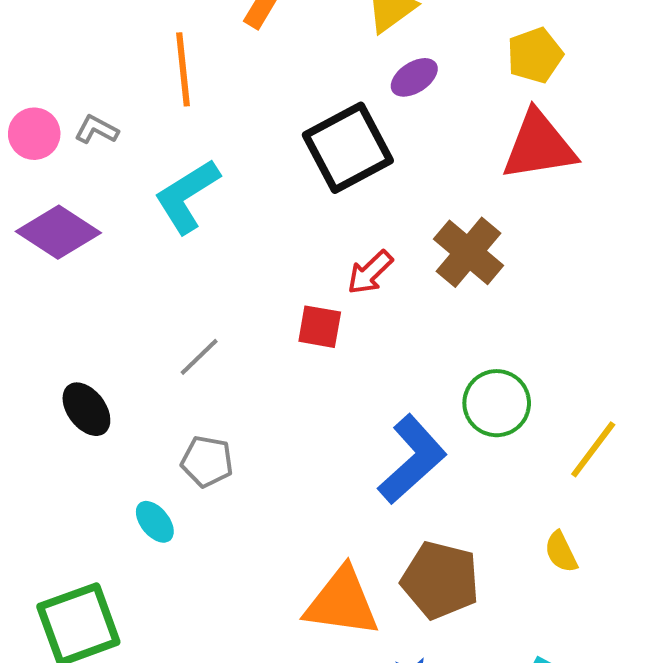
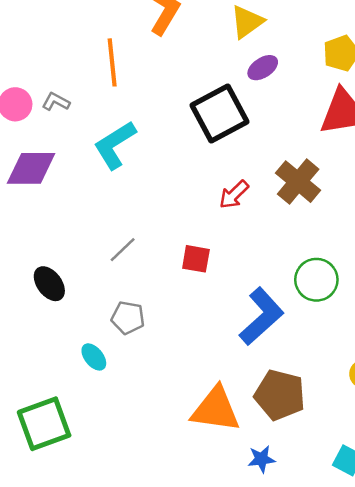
purple diamond: (58, 232) -> (31, 168), turned -33
red square: (320, 327) -> (196, 259), moved

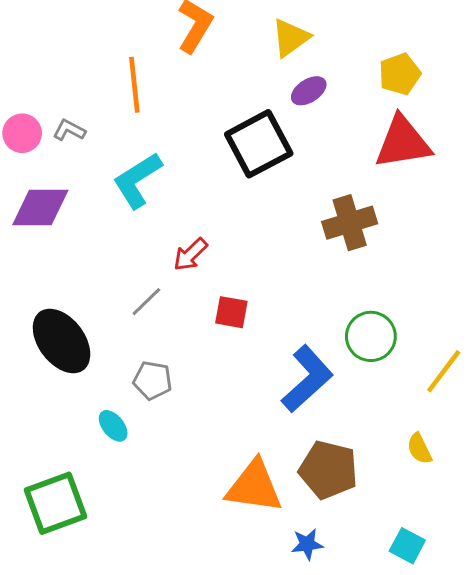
brown cross: (298, 182) -> (350, 223), turned 33
red arrow: (234, 195) -> (190, 255), moved
black ellipse: (49, 284) -> (62, 341), size x1.6

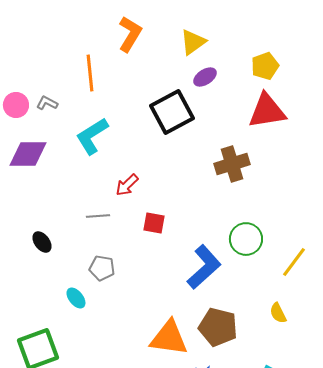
gray line: (146, 302) -> (98, 216), turned 40
black ellipse: (62, 341) -> (42, 242), size x0.5

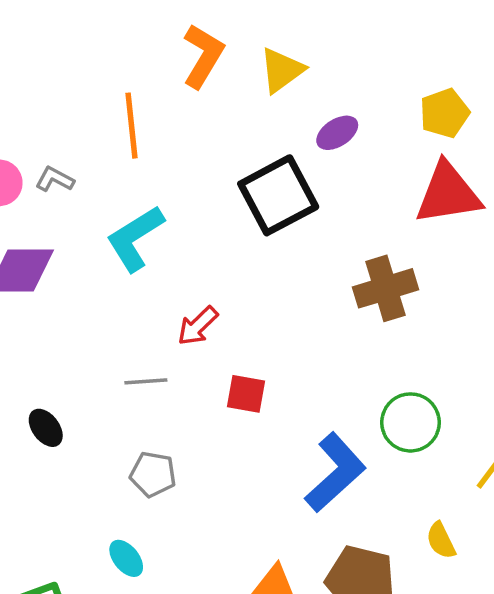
yellow triangle: (193, 42) -> (282, 70), moved
cyan ellipse: (76, 298) -> (126, 558), moved
yellow semicircle: (278, 313) -> (441, 540), moved

